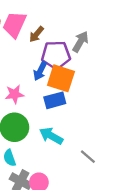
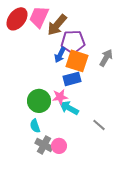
brown arrow: (36, 34) -> (57, 25), size x1.6
gray arrow: (81, 42) -> (106, 58), moved
pink star: (14, 94) -> (60, 97), moved

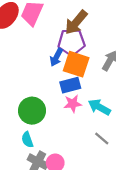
brown arrow: (57, 25) -> (76, 22), moved
pink star: (60, 97) -> (73, 104), moved
cyan arrow: (69, 108) -> (99, 107), moved

